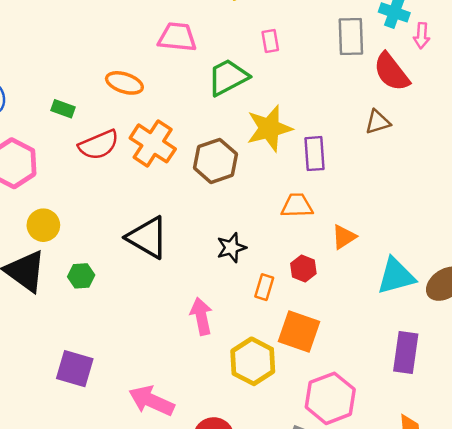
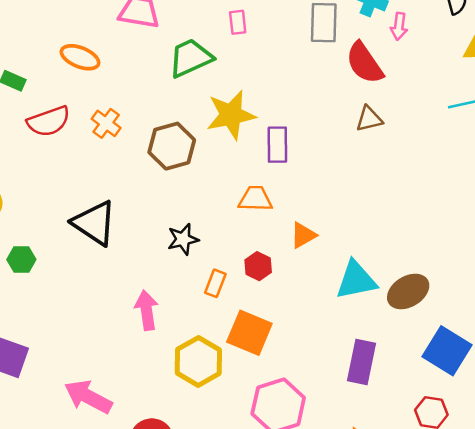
brown triangle: (378, 122) -> (369, 119), moved
orange cross: (153, 143) -> (106, 123), size x0.6

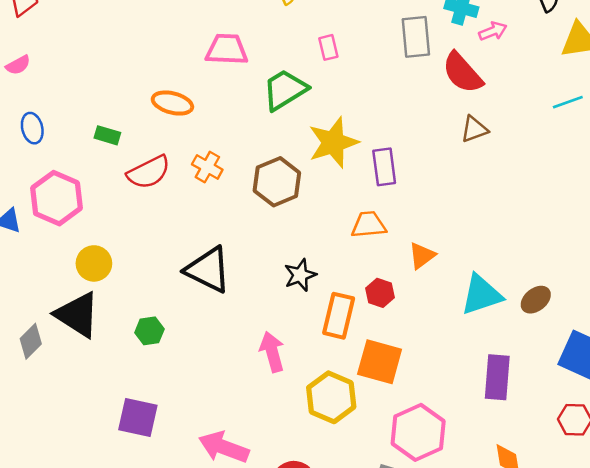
pink arrow: (399, 26) -> (493, 31), turned -112
green hexagon: (21, 260) -> (149, 331), moved
orange rectangle: (215, 283) -> (339, 316), size x1.6
brown ellipse: (408, 291) -> (536, 300), size x0.7

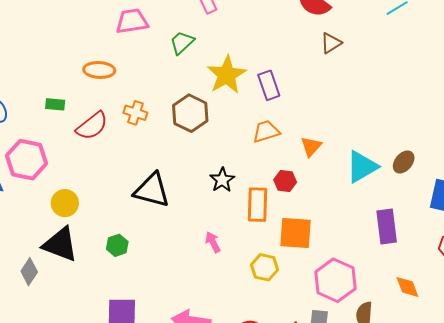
green trapezoid: (285, 90) -> (182, 43), size x0.7
pink arrow: (272, 352) -> (213, 242), size x0.7
yellow hexagon: (331, 397) -> (265, 267), size x0.7

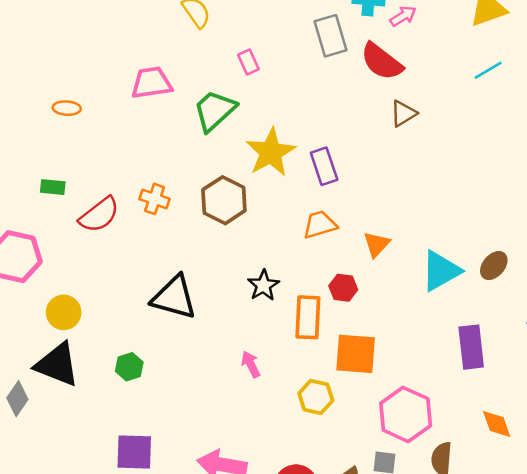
green trapezoid: (182, 43) -> (215, 111), size x1.4
orange ellipse: (99, 70) -> (67, 108), moved, size x0.7

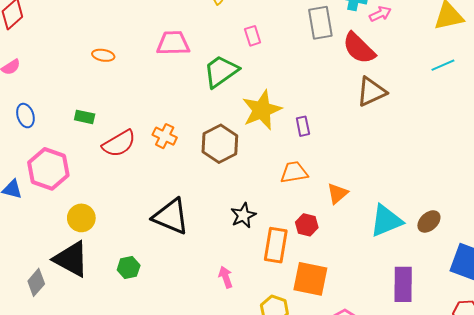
brown triangle: (403, 113) -> (371, 92), size x1.4
purple rectangle: (324, 166) -> (303, 126), size x0.7

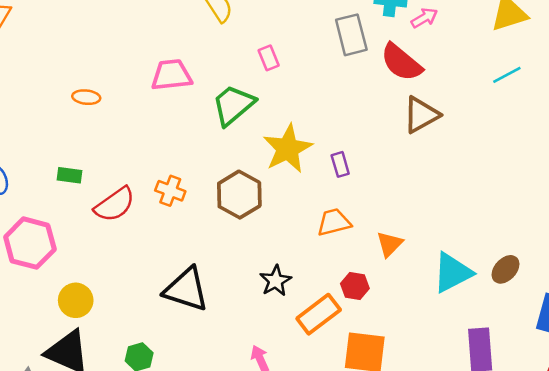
orange rectangle: (276, 245) -> (319, 314), turned 48

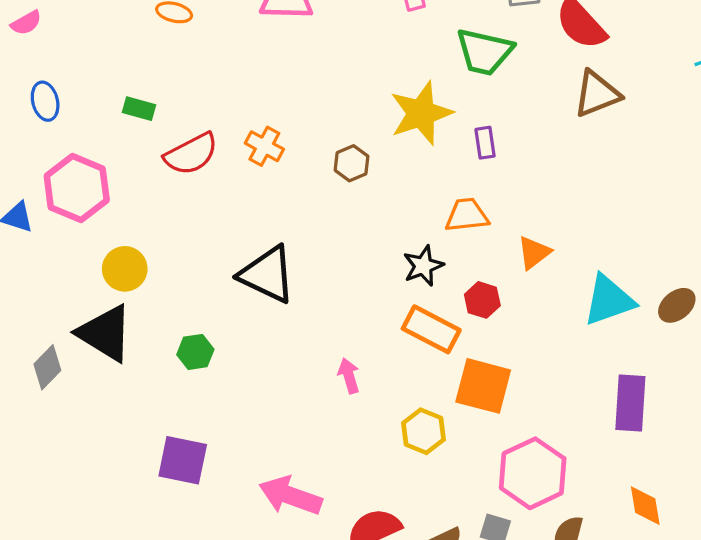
green trapezoid: (233, 105) -> (484, 52), moved, turned -135
brown hexagon: (239, 195) -> (352, 163), size x0.6
black star: (276, 281) -> (423, 266), moved
orange rectangle: (319, 314) -> (431, 329), turned 57

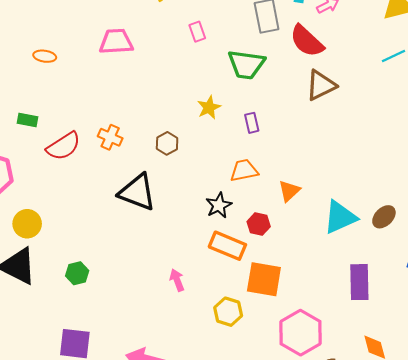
yellow star: (421, 113) -> (209, 107), size x0.6
black triangle: (267, 274) -> (137, 192), moved

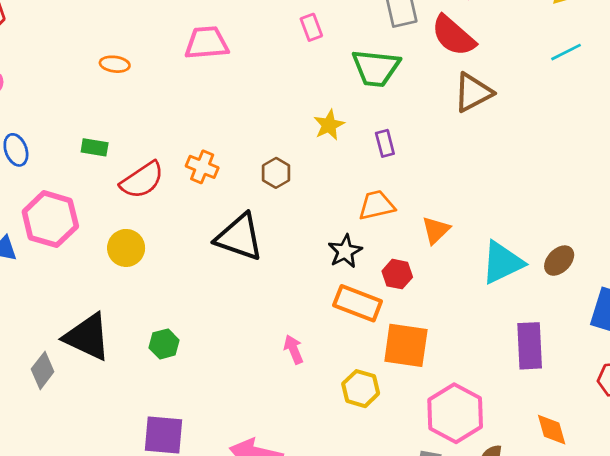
yellow circle: (27, 224) -> (126, 248), moved

